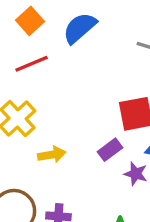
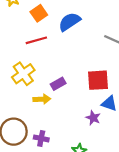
purple rectangle: (110, 150) -> (58, 84), moved

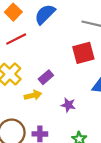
red square: (98, 80) -> (83, 53), moved
purple star: (93, 118) -> (68, 105), moved

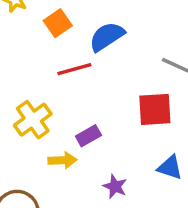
red line: (16, 39) -> (74, 69), moved

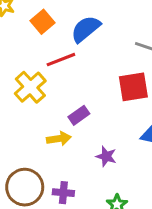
yellow cross: (33, 120) -> (30, 87), moved

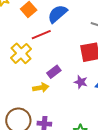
purple star: (106, 156) -> (81, 82), moved

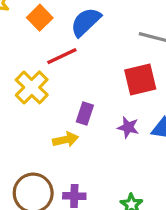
purple rectangle: (54, 72) -> (85, 113), turned -32

